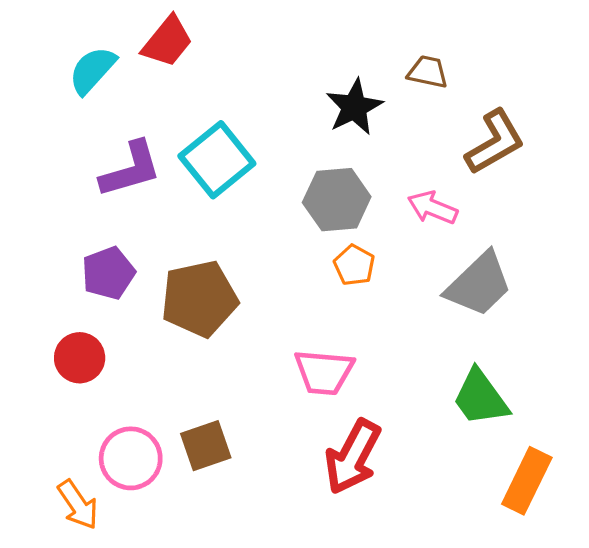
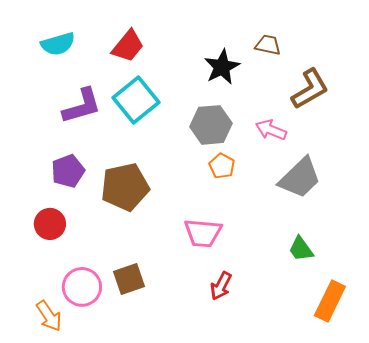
red trapezoid: (167, 42) -> (128, 46), moved
cyan semicircle: (92, 70) -> (58, 44), turned -148
green trapezoid: (480, 398) -> (301, 249), size x0.7
red arrow: (353, 457) -> (221, 286), size x0.6

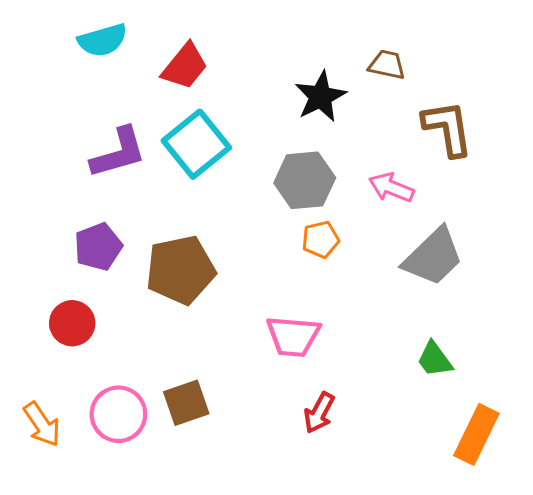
cyan semicircle: (58, 44) -> (103, 40), moved
brown L-shape: (310, 89) -> (448, 128), turned -69
orange pentagon: (222, 166) -> (321, 239), turned 30
orange arrow: (49, 316) -> (42, 424), moved

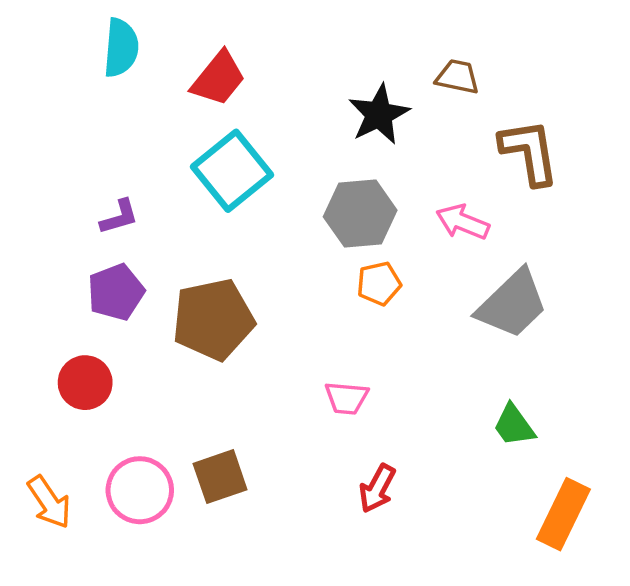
cyan semicircle: (103, 40) -> (121, 48), turned -69
purple L-shape: (118, 153) -> (119, 217), moved, size x0.6
pink trapezoid: (293, 336) -> (346, 398), size x0.7

